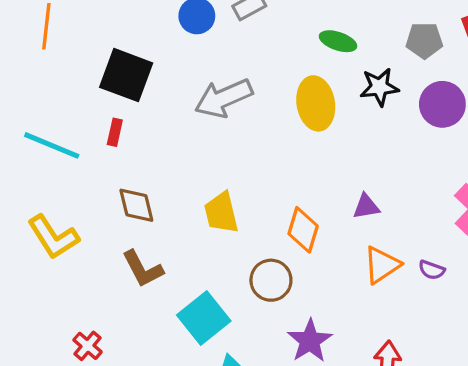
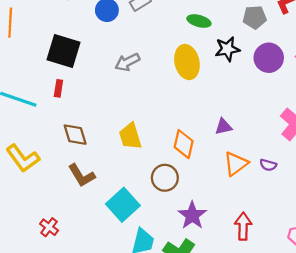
gray arrow: (224, 98) -> (127, 62), size x0.7

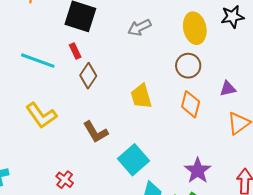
red rectangle: (58, 88) -> (75, 51), turned -35
brown diamond: (75, 135) -> (88, 76), moved, turned 50
brown circle: (165, 178) -> (188, 66), moved

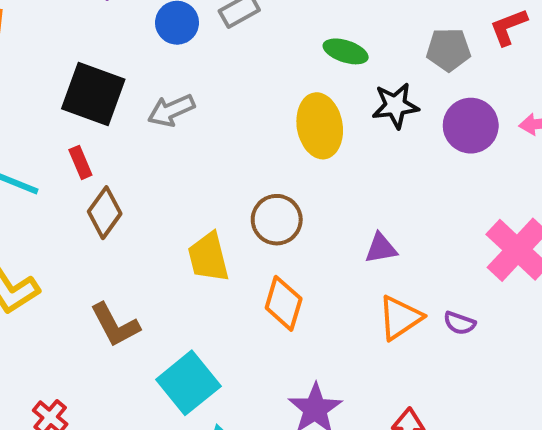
gray arrow: (139, 28) -> (171, 110), moved
brown circle: (188, 66) -> (277, 220), moved
orange diamond: (191, 104) -> (284, 303), moved

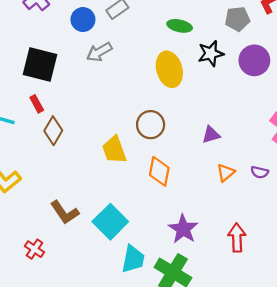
gray arrow: (171, 110) -> (99, 52), moved
orange triangle: (400, 318) -> (226, 173), size x0.7
brown L-shape: (115, 325) -> (65, 212), moved

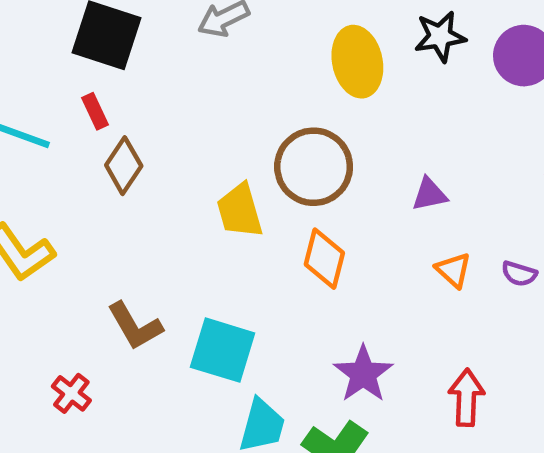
brown circle: (151, 125) -> (314, 167), size x1.4
orange triangle: (226, 173) -> (453, 270), turned -42
cyan square: (110, 222) -> (223, 350), turned -32

